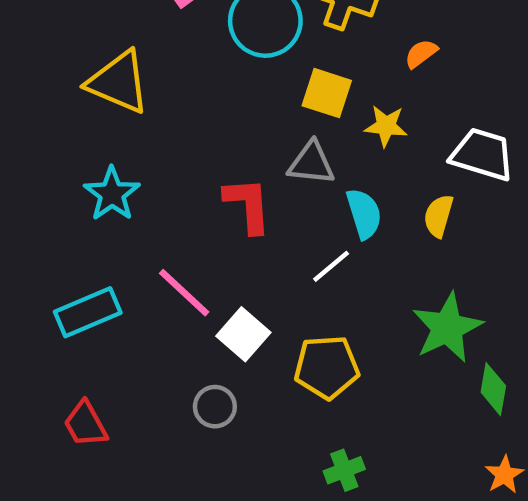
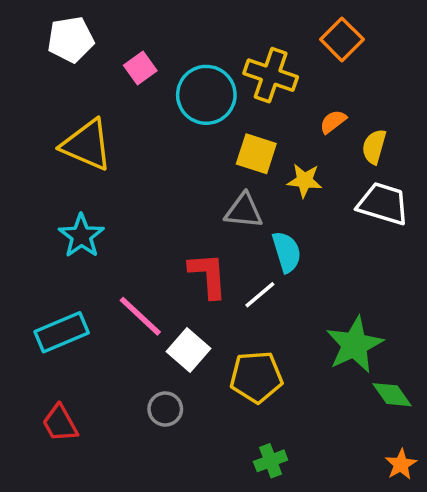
red L-shape: (248, 205) -> (208, 275), moved
yellow semicircle: (439, 216) -> (374, 147), moved
green diamond: (493, 389) -> (392, 395), turned -45

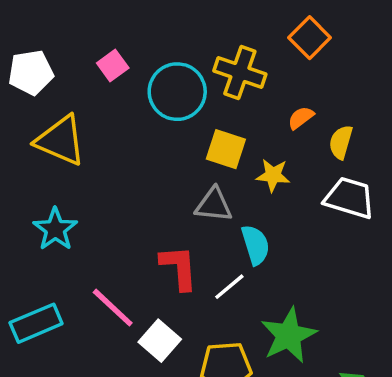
white pentagon: (71, 39) -> (31, 72), moved
green star: (354, 345) -> (289, 335), moved

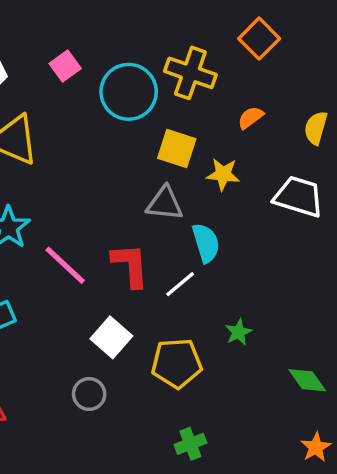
yellow semicircle: (341, 142) -> (316, 128), moved
pink line: (113, 308) -> (65, 265), moved
green star: (289, 335) -> (239, 332), size x0.5

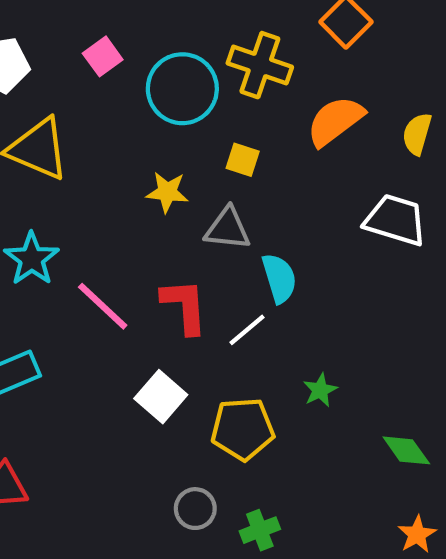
orange semicircle: (251, 118) -> (335, 121), size x1.8
yellow square: (177, 148) -> (243, 160), size x0.7
yellow star: (223, 174) -> (167, 192), moved
gray circle: (89, 394) -> (195, 509), moved

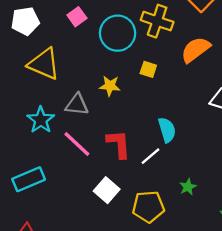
gray triangle: (228, 229) -> (77, 105), moved

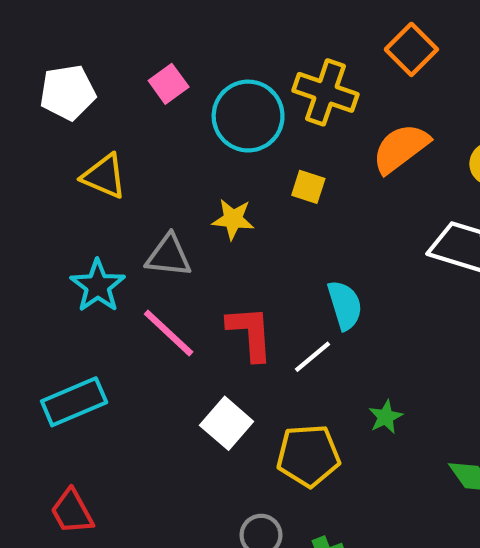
yellow triangle: (44, 64) -> (104, 176), size x0.7

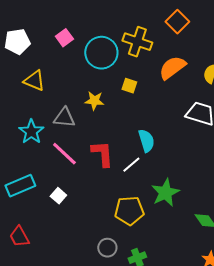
green star: (386, 417) -> (165, 193), size x1.8
white square: (227, 423) -> (58, 196), moved, size x0.7

